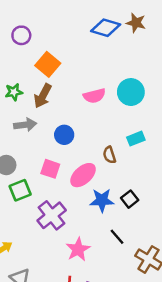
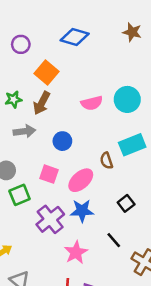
blue diamond: (106, 28) -> (75, 37), moved
cyan rectangle: (136, 139) -> (132, 145), size x1.5
blue star: (102, 200) -> (82, 211), moved

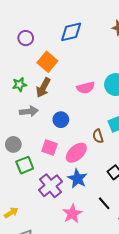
blue diamond: (75, 37) -> (71, 32), turned -30
blue star: (82, 211) -> (77, 179), turned 30

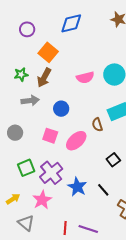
green square: (25, 165) -> (26, 168), moved
blue star: (77, 179) -> (77, 187), moved
pink star: (72, 214) -> (42, 200), moved

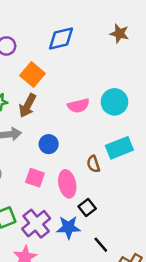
pink ellipse: (76, 141) -> (67, 184), turned -60
black square: (113, 160) -> (87, 207), moved
blue star: (77, 187) -> (68, 227), moved, turned -30

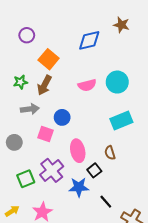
blue diamond: (61, 39) -> (89, 40), moved
brown semicircle: (93, 164) -> (110, 153), moved
pink square: (35, 178) -> (45, 134), moved
purple cross: (36, 224) -> (52, 170), moved

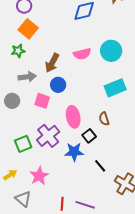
orange square: (49, 59) -> (28, 29), moved
brown arrow: (44, 85) -> (52, 63), moved
gray circle: (14, 142) -> (12, 101), moved

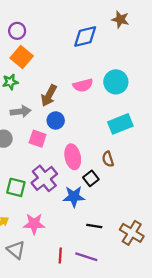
green square: (23, 144) -> (16, 187), turned 36
black line: (100, 166) -> (94, 226), moved, turned -40
pink star: (39, 176) -> (34, 224), turned 30

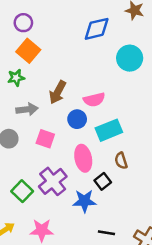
cyan circle: (116, 82) -> (130, 58), moved
pink semicircle: (83, 85) -> (94, 100), moved
blue circle: (56, 120) -> (77, 119), moved
cyan rectangle: (120, 124) -> (109, 130), moved
green square: (16, 187) -> (22, 191), turned 30

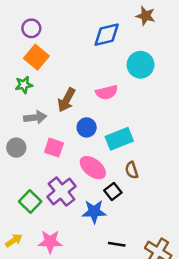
pink semicircle: (94, 100) -> (107, 92), moved
pink ellipse: (83, 158) -> (93, 168), turned -40

